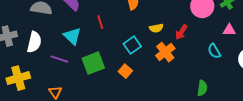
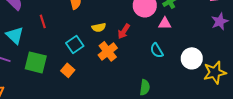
pink triangle: (229, 30) -> (165, 23), moved
green square: (93, 63) -> (36, 62), turned 35

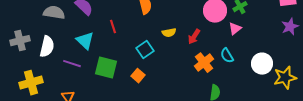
pink triangle: (165, 23) -> (235, 29), turned -40
orange cross: (108, 51) -> (204, 63), moved

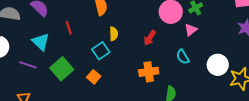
yellow semicircle: (169, 33) -> (114, 34), moved, turned -80
orange cross: (204, 63) -> (149, 72), moved, turned 30
green square: (106, 68) -> (62, 69), turned 35

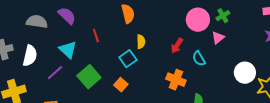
cyan semicircle: (183, 57) -> (199, 59), moved
purple line: (28, 65) -> (55, 73), turned -60
orange cross: (149, 72) -> (176, 80), turned 30

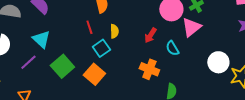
red line: (96, 36) -> (89, 27), moved
pink triangle: (218, 38) -> (191, 27), size x1.5
orange square: (121, 85) -> (94, 74), size x1.5

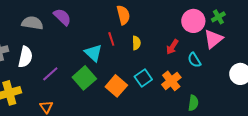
cyan triangle: (41, 39) -> (93, 53), moved
cyan square: (101, 48) -> (143, 78), moved
orange cross: (149, 69) -> (171, 81), turned 30

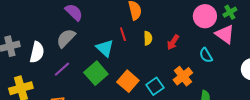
gray semicircle: (32, 23) -> (66, 38), moved, turned -55
pink triangle: (213, 39) -> (225, 34), turned -45
red arrow: (172, 47) -> (173, 42), moved
cyan square: (143, 78) -> (155, 86), moved

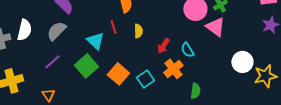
red arrow: (173, 42) -> (163, 46), moved
white semicircle: (37, 52) -> (24, 30), moved
cyan semicircle: (206, 55) -> (187, 50), moved

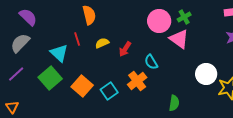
yellow semicircle: (138, 31) -> (102, 43), turned -112
red arrow: (163, 46) -> (125, 49), moved
green semicircle: (195, 91) -> (174, 103), moved

